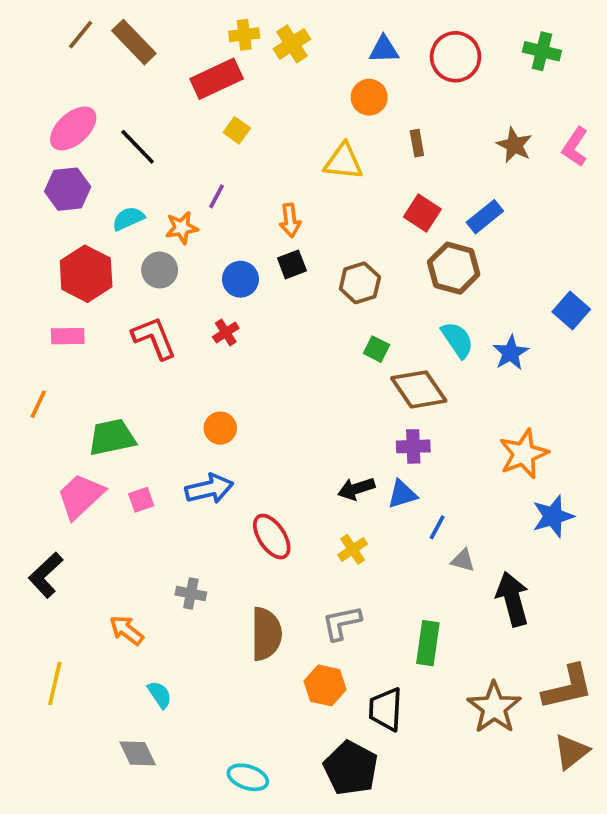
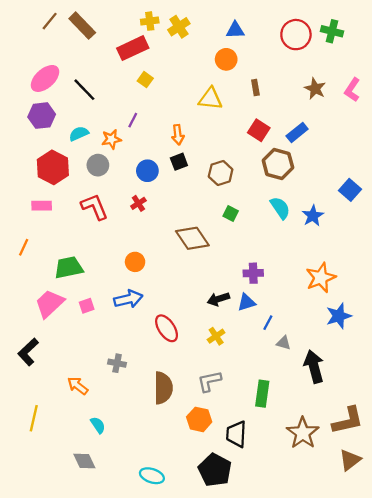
red circle: (456, 57) -> (296, 35), moved
brown diamond: (419, 389) -> (192, 238), moved

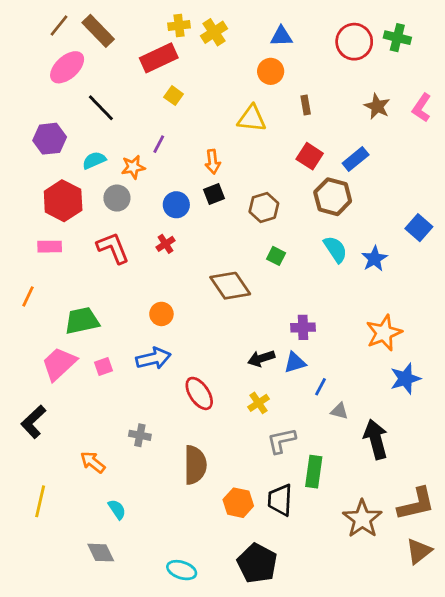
pink ellipse: (45, 78) -> (67, 67), moved
gray L-shape: (209, 381) -> (281, 441), moved
black trapezoid: (236, 434) -> (280, 500), moved

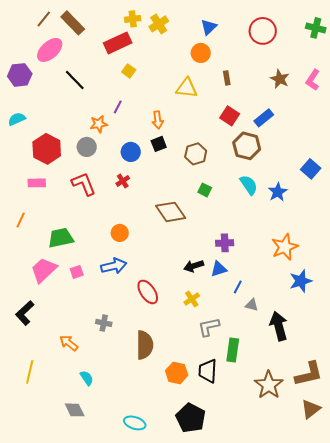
blue triangle: (281, 36) -> (209, 27), turned -42
green cross: (397, 38) -> (316, 28), moved
purple hexagon: (50, 139) -> (20, 75), moved
cyan semicircle: (94, 160) -> (17, 119), moved

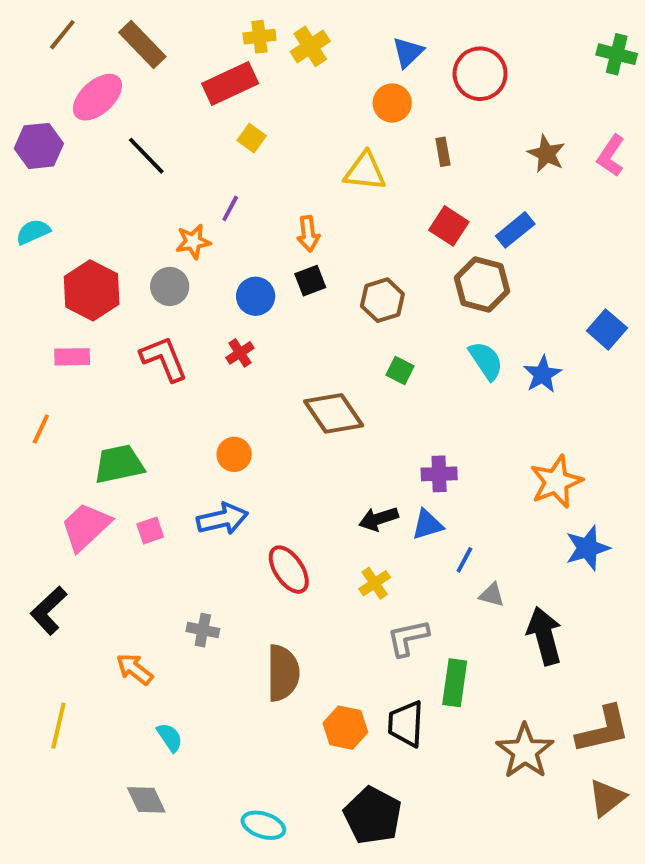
brown line: (44, 19) -> (62, 35), moved
red circle: (263, 31) -> (480, 74), moved

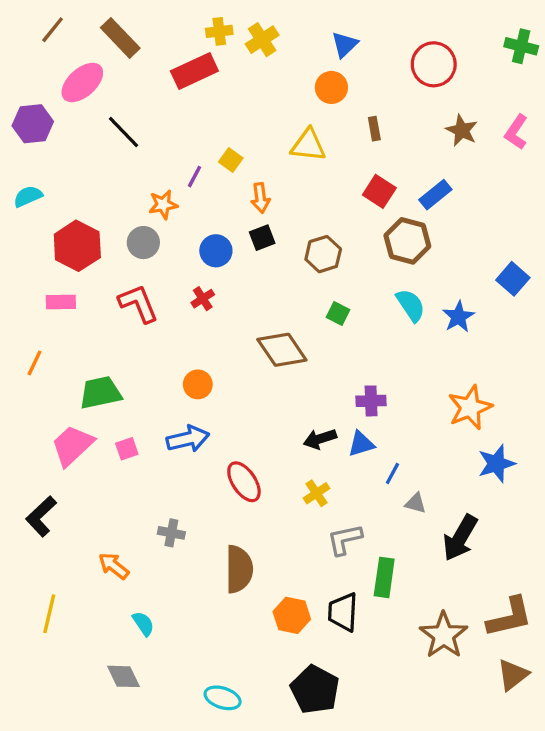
red circle: (480, 74) -> (434, 64), moved
yellow square: (252, 138) -> (231, 160), moved
black arrow: (544, 636) -> (460, 538), turned -135

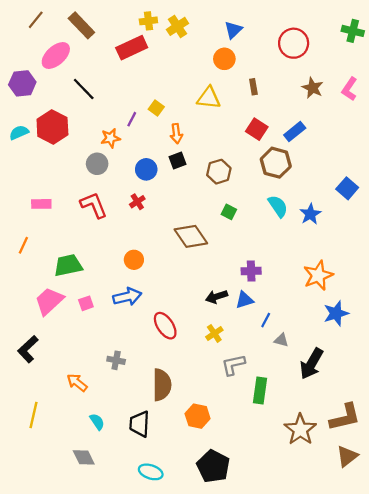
red hexagon: (77, 246) -> (52, 127), moved
black trapezoid: (343, 612) -> (140, 424), moved

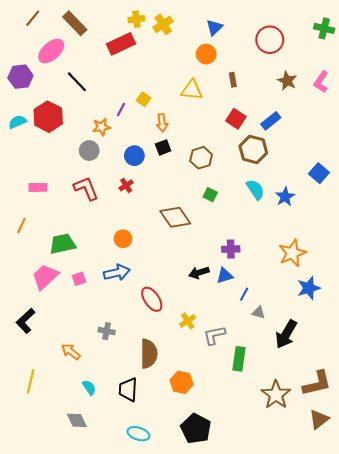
yellow cross: (214, 333) -> (188, 321), moved

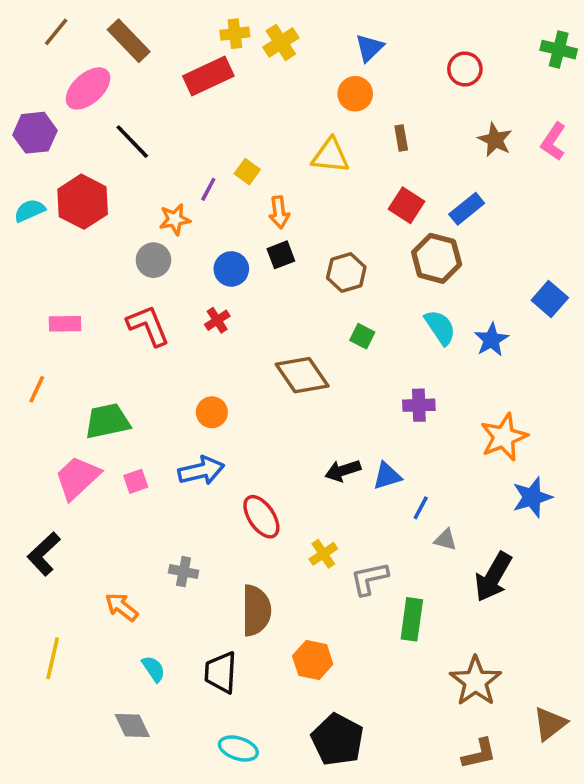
red circle: (270, 40) -> (465, 69), size x0.7
purple cross: (231, 249) -> (419, 405), moved
brown L-shape: (317, 383) -> (479, 754), moved, size x0.7

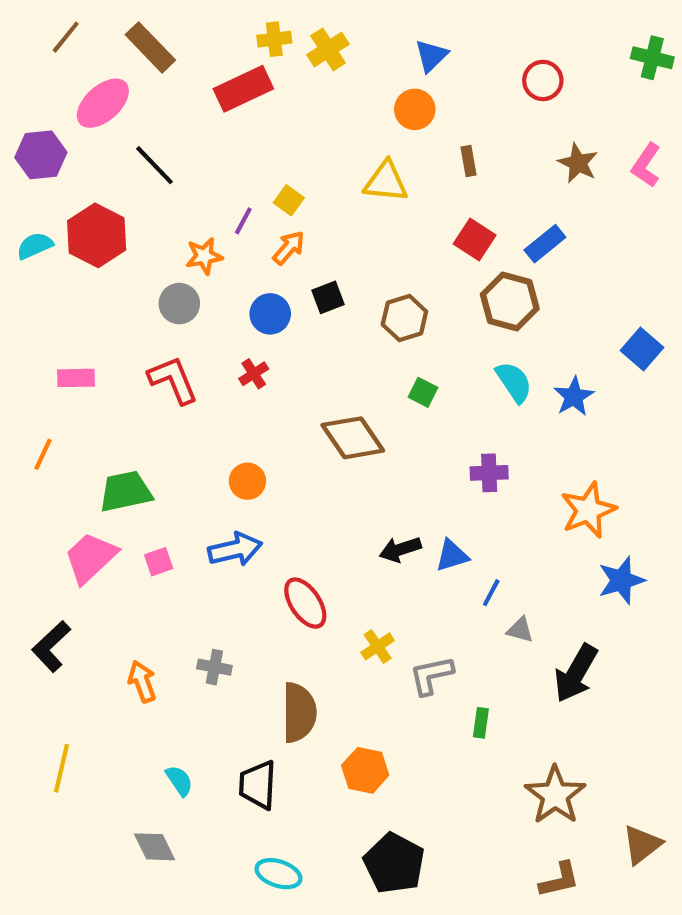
orange arrow: (279, 212) -> (289, 248), moved, turned -132
orange arrow: (122, 607) -> (142, 682), moved, turned 32
green rectangle: (412, 619) -> (481, 723), size x0.6

